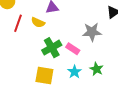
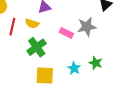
green cross: (52, 48) -> (37, 47), moved
pink rectangle: (73, 49) -> (66, 33), moved

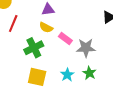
yellow semicircle: (32, 24) -> (46, 27), moved
gray star: (87, 27) -> (86, 48), moved

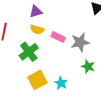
cyan star: (67, 75) -> (61, 83), moved
yellow square: (37, 77) -> (37, 80), turned -30

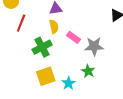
yellow semicircle: (37, 30) -> (54, 27), turned -128
green star: (88, 66) -> (88, 71), moved

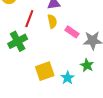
red line: (21, 23) -> (29, 19), moved
green cross: (42, 47) -> (18, 41), moved

